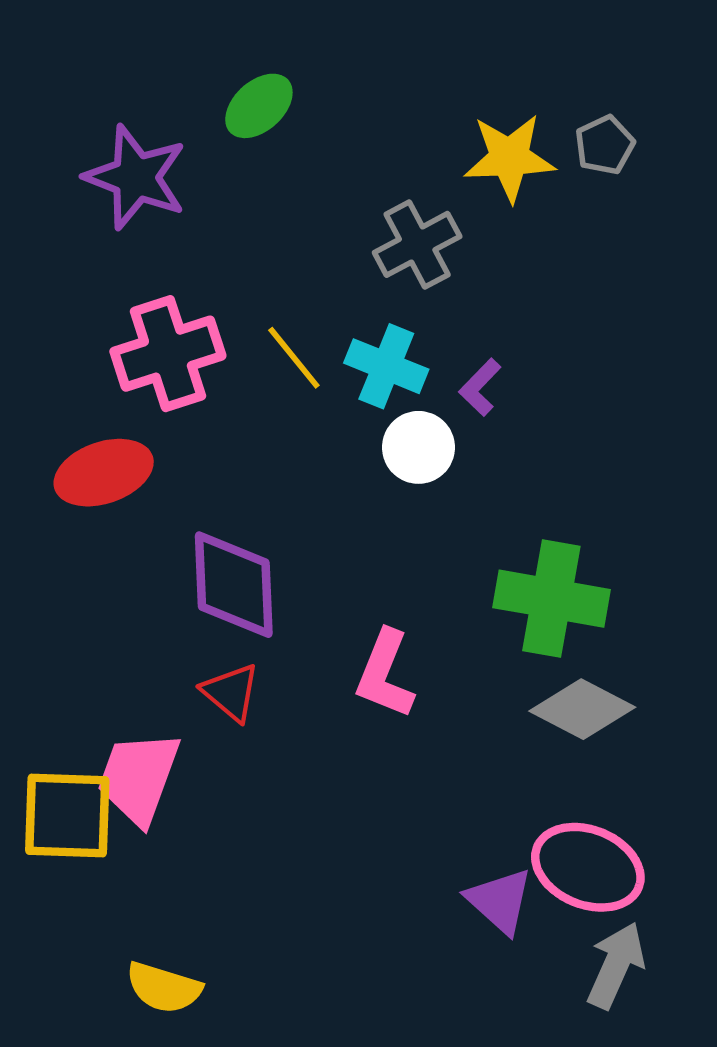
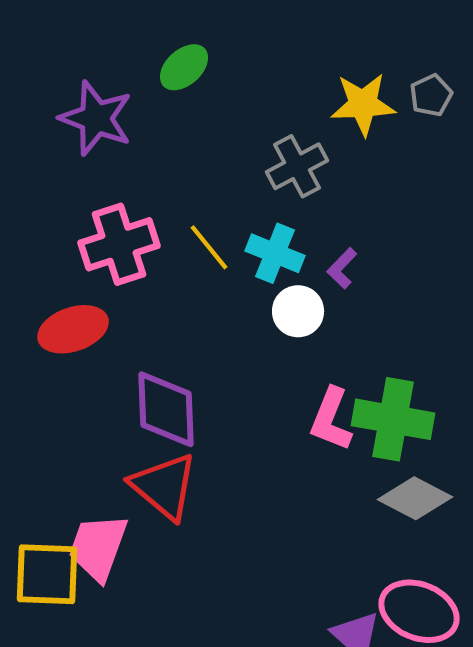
pink L-shape: (385, 674) -> (331, 419), moved
red triangle: (231, 692) -> (164, 486), size x1.6

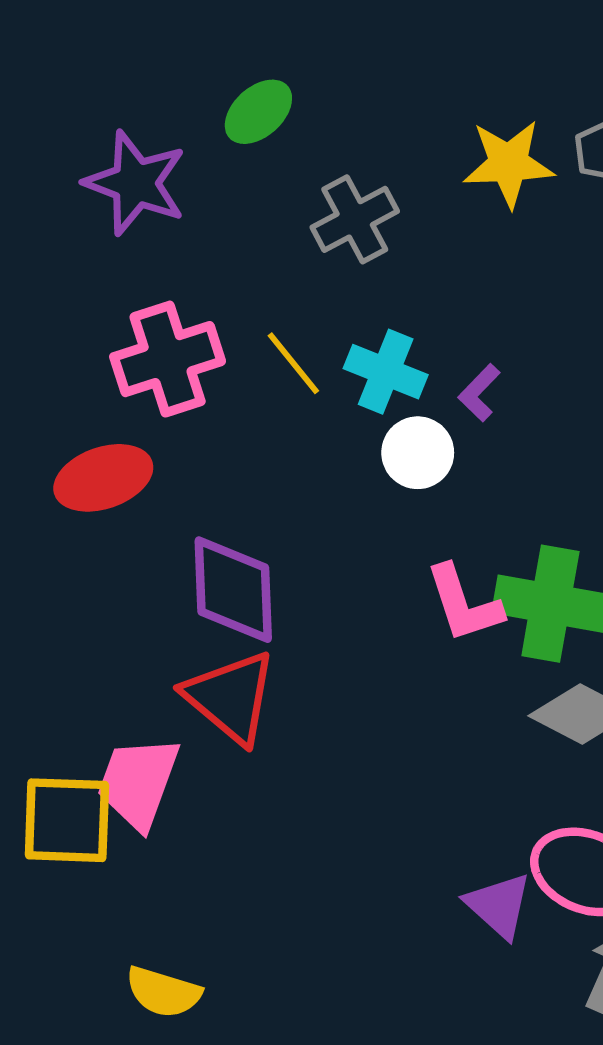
gray cross: (297, 166) -> (355, 219), moved
pink L-shape: (331, 419) -> (464, 604), turned -40

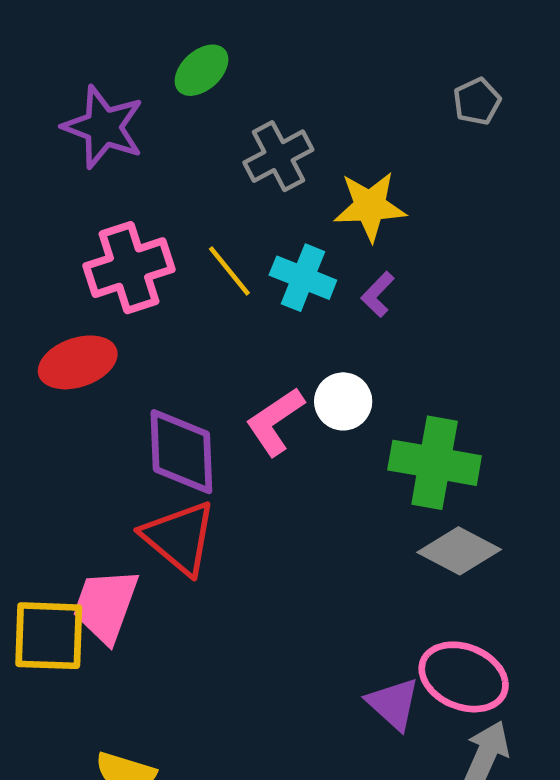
yellow star: (509, 163) -> (370, 206), moved
white circle: (418, 453) -> (343, 401), moved
pink L-shape: (464, 604) -> (275, 422), moved, turned 74

